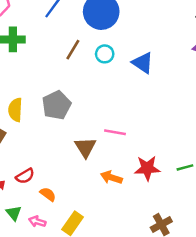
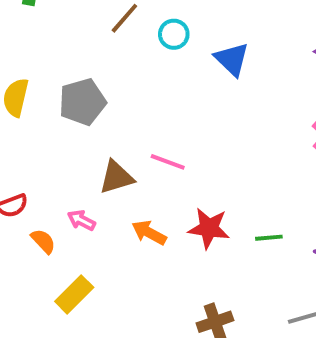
brown triangle: (85, 147) -> (116, 177), turned 35
pink arrow: (37, 222) -> (81, 220), moved

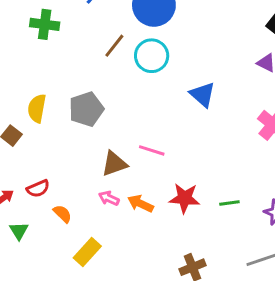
cyan circle: (174, 34) -> (152, 56), size x1.5
blue triangle: (232, 59) -> (203, 95), moved
pink arrow: (81, 220) -> (109, 198), moved

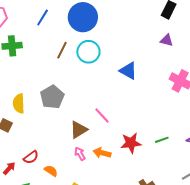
pink line: (152, 150) -> (102, 116), turned 42
pink arrow: (109, 198) -> (80, 154), turned 48

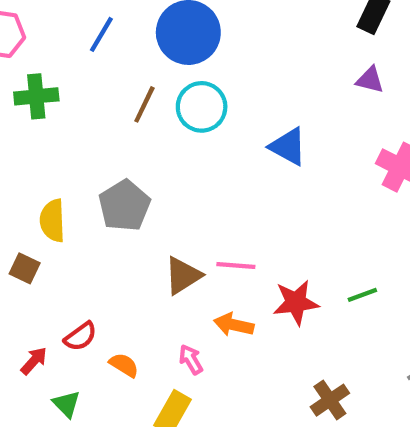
pink line: (102, 116) -> (236, 266), moved, turned -42
pink arrow: (80, 154) -> (191, 359), moved

